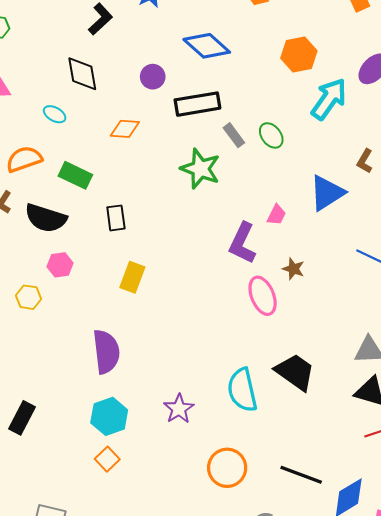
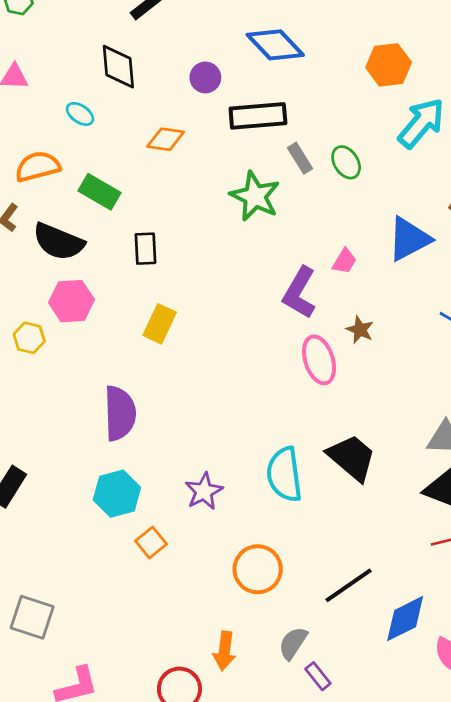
pink hexagon: (60, 265) -> (71, 301), size x1.4
orange square: (107, 459) -> (151, 543), moved
black line: (301, 475) -> (349, 585), turned -60

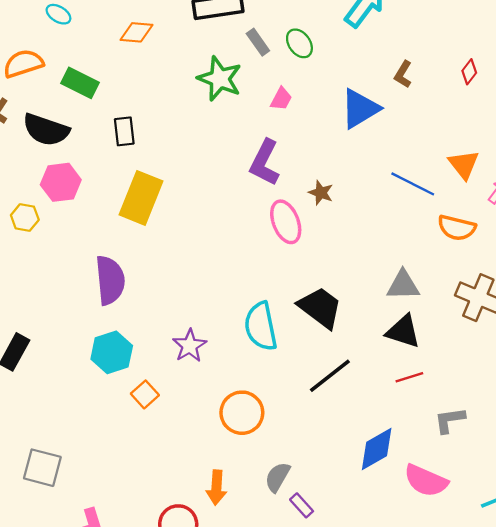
pink trapezoid: (344, 261) -> (281, 99), moved
yellow rectangle: (160, 324) -> (141, 198), size x1.5
black line: (349, 585) -> (330, 376), moved

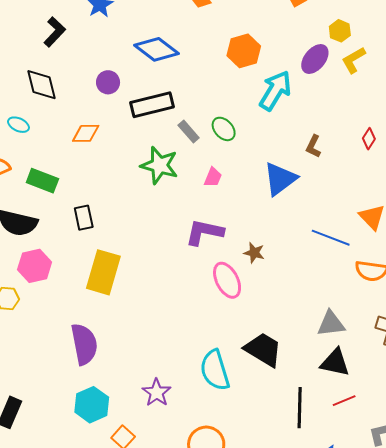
purple L-shape: (265, 163) -> (204, 232), turned 81
black line: (330, 376) -> (300, 408), moved, turned -45

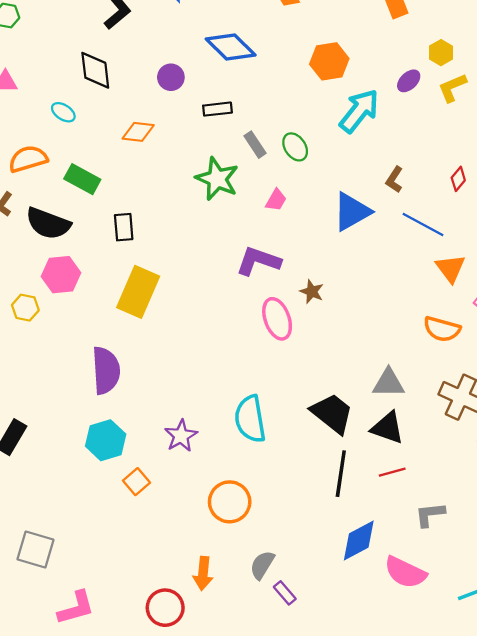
purple ellipse: (315, 59) -> (409, 81), size x0.7
black rectangle: (152, 105) -> (217, 109), size x0.6
blue line: (331, 238) -> (423, 224), moved
black trapezoid: (263, 349) -> (332, 413), moved

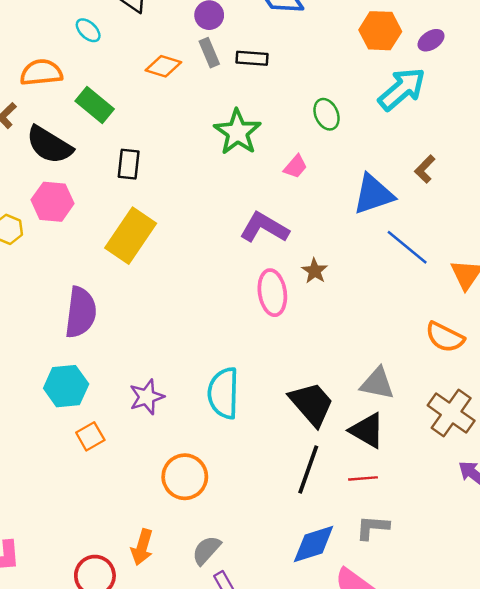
purple ellipse: (409, 81) -> (431, 40), moved
gray rectangle: (255, 145) -> (209, 53), moved
blue line: (423, 224) -> (407, 247), moved
gray L-shape: (430, 515) -> (372, 527), moved

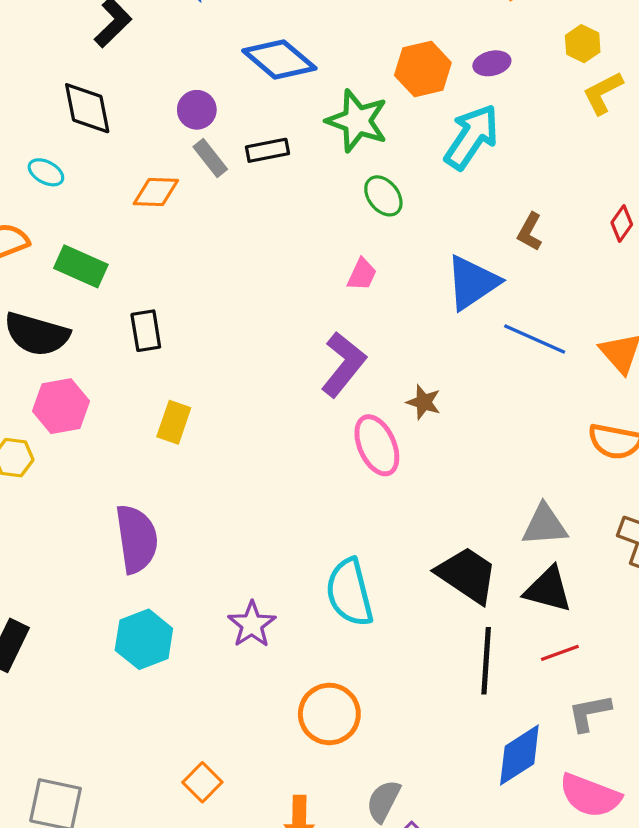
purple ellipse: (431, 40) -> (492, 63), turned 35
green star: (237, 132) -> (357, 121), moved
purple L-shape: (264, 228) -> (343, 364), turned 114
yellow rectangle: (131, 236) -> (174, 422), size x0.6
orange square: (90, 436) -> (202, 782), moved

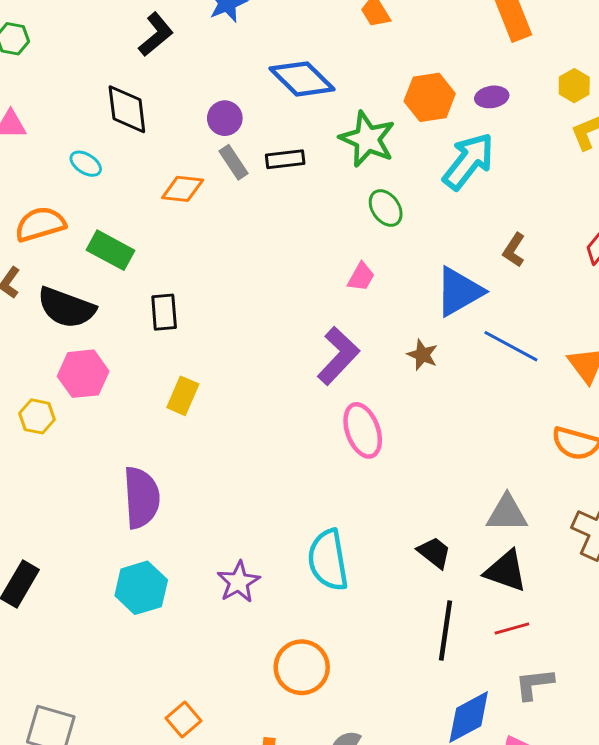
brown star: (424, 402) -> (423, 355), moved
black trapezoid: (467, 575) -> (434, 552), size x0.6

